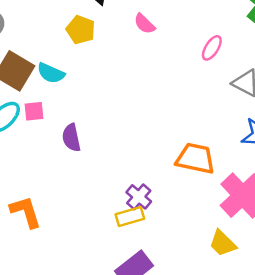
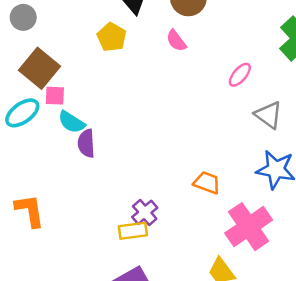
cyan semicircle: (51, 73) -> (71, 122), moved
pink square: (34, 111) -> (55, 96), moved
orange trapezoid: (195, 159) -> (207, 183), size x0.7

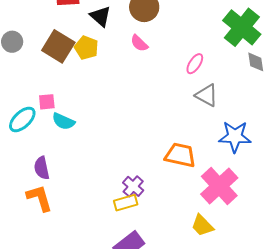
brown square: (40, 68) -> (58, 46), moved
gray triangle: (268, 115) -> (207, 95), moved
purple semicircle: (86, 143) -> (42, 168), moved
orange trapezoid: (207, 183) -> (180, 155), size x1.4

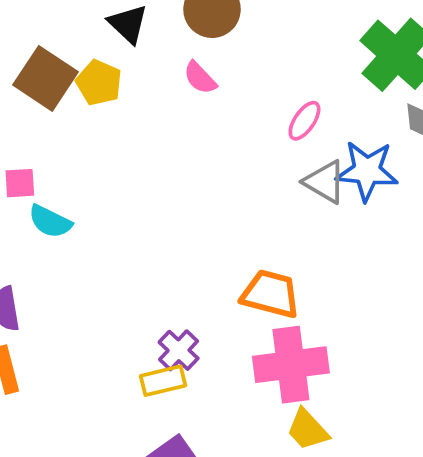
blue star: (235, 137) -> (367, 171), moved
pink cross: (219, 186) -> (291, 365), moved, turned 33

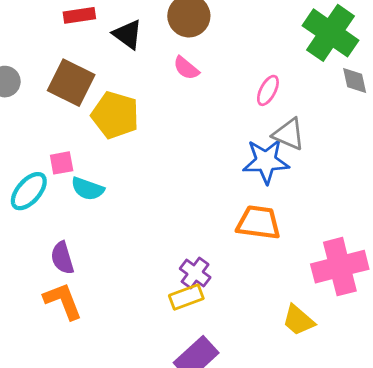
yellow pentagon: (99, 83) -> (115, 115), moved, size x1.4
blue star: (367, 171) -> (266, 161), moved
pink cross: (291, 365) -> (340, 267), moved

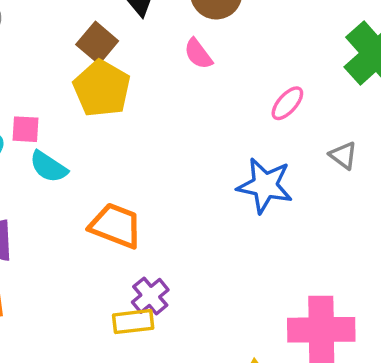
brown square: (71, 83) -> (97, 43), moved, size x0.7
gray triangle: (289, 134) -> (343, 155), moved, size x0.7
orange trapezoid: (258, 223) -> (116, 226), moved

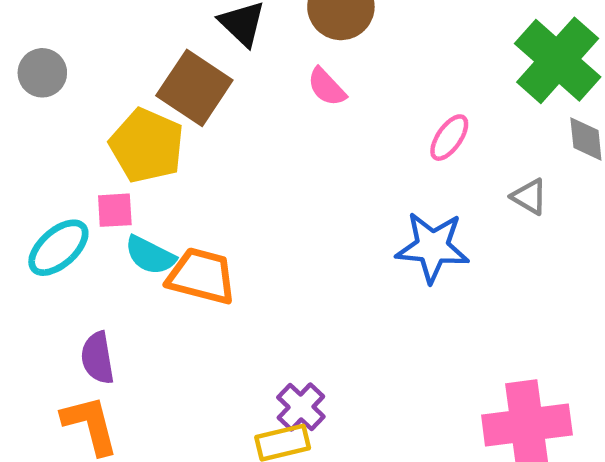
brown square: (97, 43) -> (194, 88), size x1.4
yellow pentagon: (102, 88) -> (147, 146), moved
orange trapezoid: (116, 226) -> (201, 276), moved

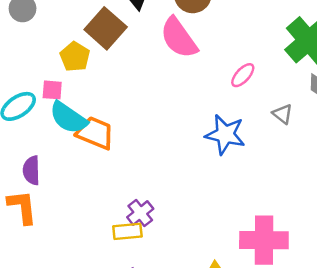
pink semicircle: (327, 87) -> (179, 38), size x1.8
yellow pentagon: (147, 146) -> (75, 57), size x0.7
cyan semicircle: (150, 255) -> (68, 118), size x1.4

